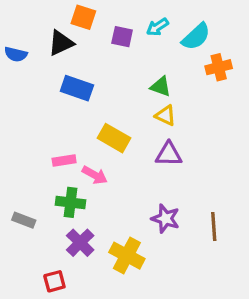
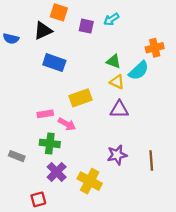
cyan semicircle: (196, 37) -> (139, 71), moved
yellow rectangle: (114, 138) -> (81, 98), turned -50
purple star: (165, 219) -> (117, 155), turned -30

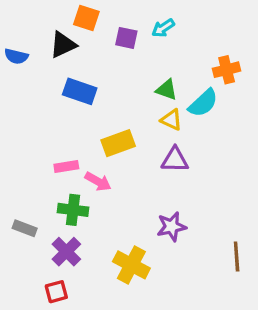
brown line: (151, 161) -> (237, 257), moved
purple cross: (57, 172) -> (66, 252), moved

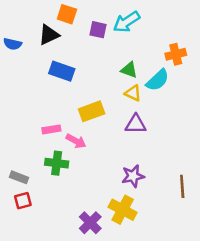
cyan arrow: (163, 28) -> (126, 22), size x1.5
purple cross: (66, 252) -> (90, 223), moved
brown line: (237, 257) -> (182, 186), moved
yellow cross: (131, 265) -> (123, 210), moved
red square: (56, 292) -> (23, 201), moved

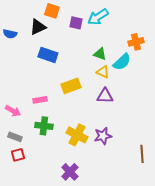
pink arrow: (76, 141) -> (13, 111), moved
brown line: (182, 186) -> (142, 154), moved
yellow cross: (123, 210) -> (77, 135), moved

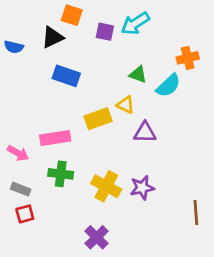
yellow triangle: (103, 72) -> (126, 105), moved
pink rectangle: (40, 100) -> (55, 138), size x1.5

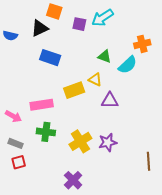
yellow cross: (106, 186) -> (80, 141), turned 30

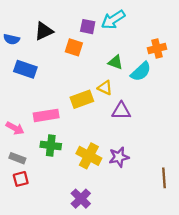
orange square: (54, 11) -> (74, 47), moved
blue rectangle: (50, 58) -> (25, 69), moved
yellow cross: (80, 141) -> (89, 156), turned -30

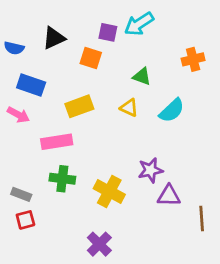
cyan semicircle: (141, 72) -> (172, 111), moved
yellow rectangle: (82, 99) -> (79, 106), moved
purple triangle: (121, 111) -> (169, 196), moved
pink arrow: (15, 128) -> (18, 115), moved
purple star: (119, 157) -> (150, 170), moved

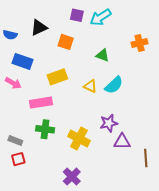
purple square: (108, 32) -> (77, 15), moved
yellow triangle: (129, 108) -> (90, 86), moved
cyan semicircle: (172, 111) -> (114, 85), moved

